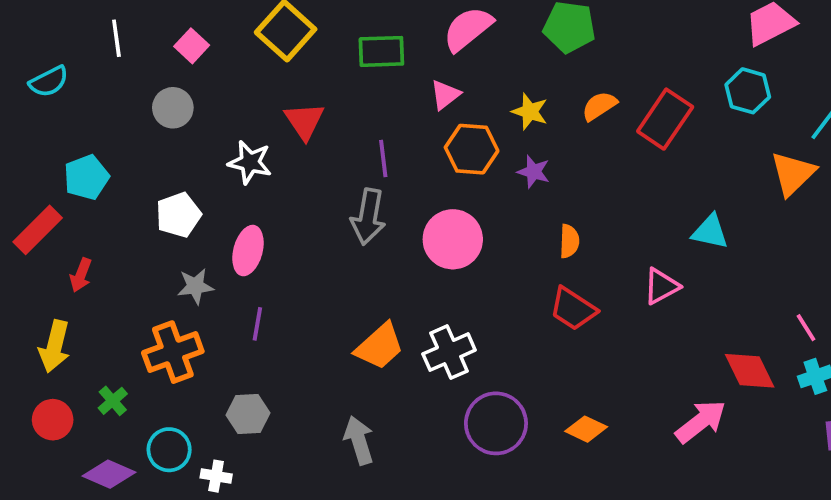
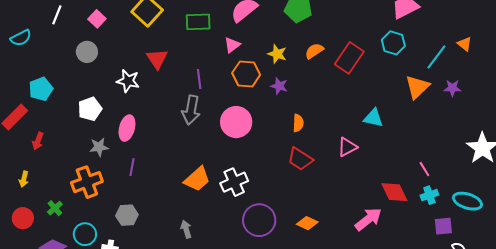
white line: (116, 38) -> (57, 15), turned 30
yellow arrow: (54, 346) -> (24, 179), size x0.6
gray arrow: (359, 440) -> (186, 229), size x0.7

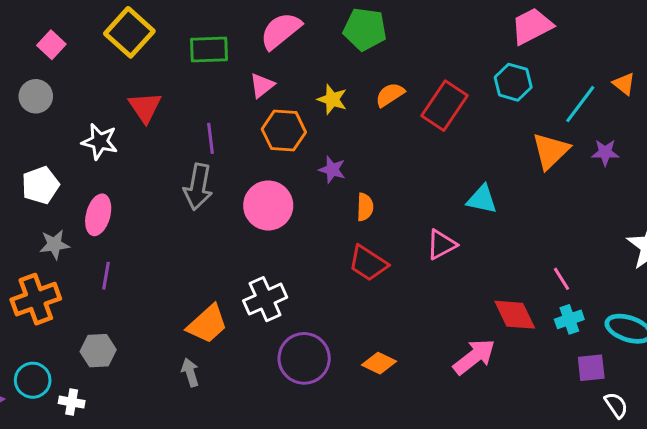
purple star: (279, 86) -> (332, 170), moved
orange trapezoid: (197, 179) -> (207, 324), moved

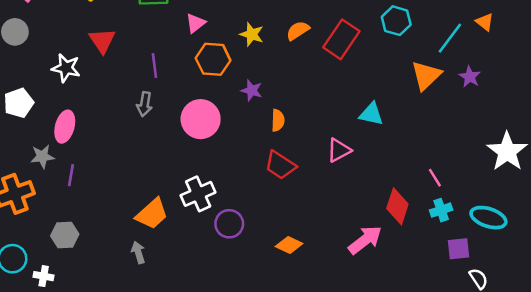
purple star: (605, 152) -> (470, 77), turned 30
gray arrow: (198, 187) -> (145, 104), size x0.7
gray star: (54, 244) -> (42, 156), moved
red diamond: (515, 315) -> (397, 206), turned 44
purple circle: (304, 358) -> (229, 224), moved, size x0.7

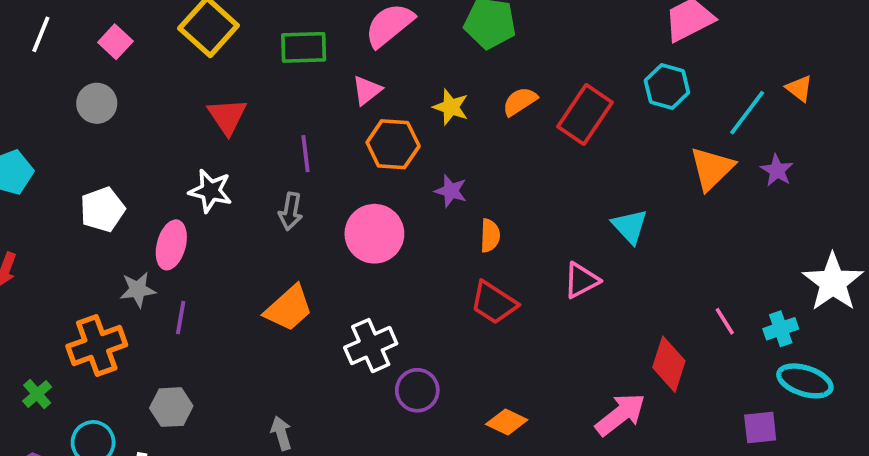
white star: (66, 68) -> (210, 191), moved
cyan triangle: (371, 114) -> (630, 226), turned 35
cyan cross: (441, 210) -> (781, 329), moved
orange trapezoid: (152, 214) -> (289, 308), moved

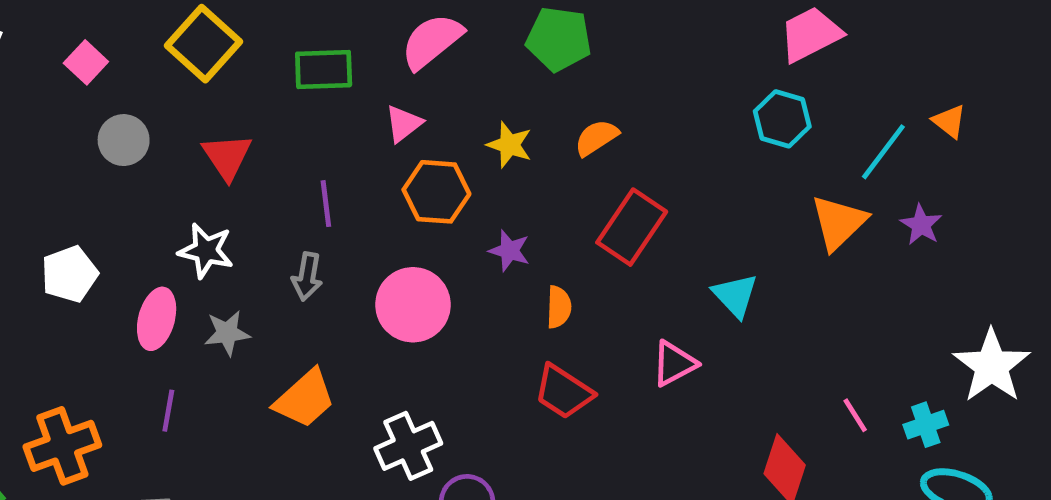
gray circle: (97, 103) -> (124, 140), moved
red rectangle: (585, 114) -> (632, 227), moved
gray star: (138, 290) -> (227, 333), moved

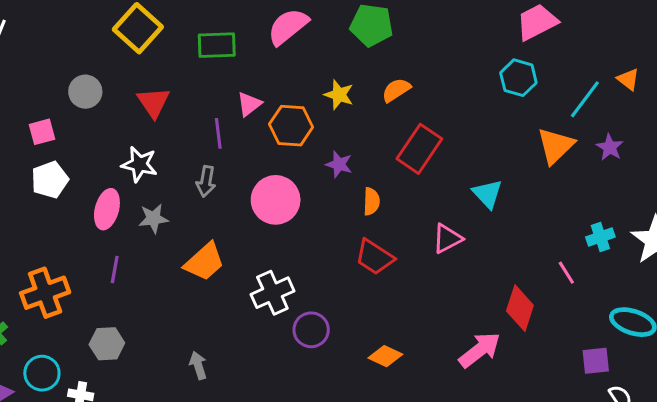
pink square: (86, 62) -> (42, 132), moved, turned 32
pink triangle: (404, 124) -> (249, 104), moved
cyan cross: (926, 425) -> (600, 237), moved

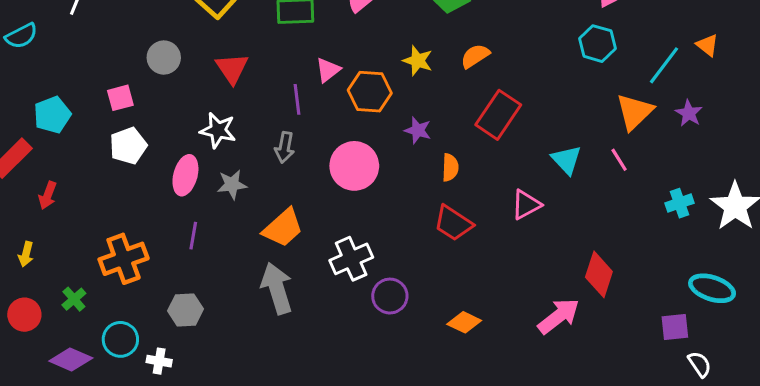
pink line: (566, 273) -> (619, 160), moved
gray arrow: (198, 365) -> (277, 288), moved, size x1.8

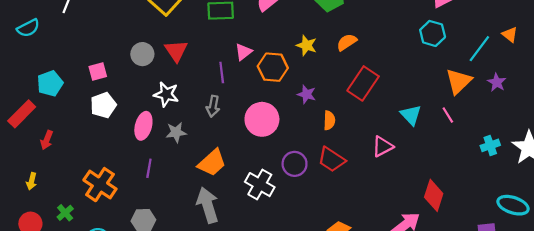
gray circle: (164, 58) -> (142, 54), moved
orange cross: (124, 259) -> (100, 185), turned -36
white cross: (351, 259) -> (260, 185), turned -36
purple circle: (390, 296) -> (295, 164), moved

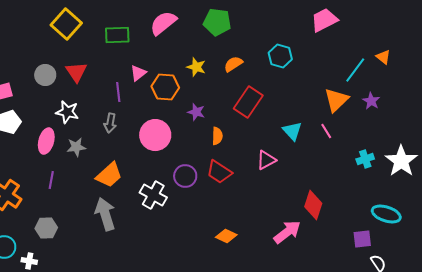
cyan hexagon: (433, 33) -> (280, 56), moved

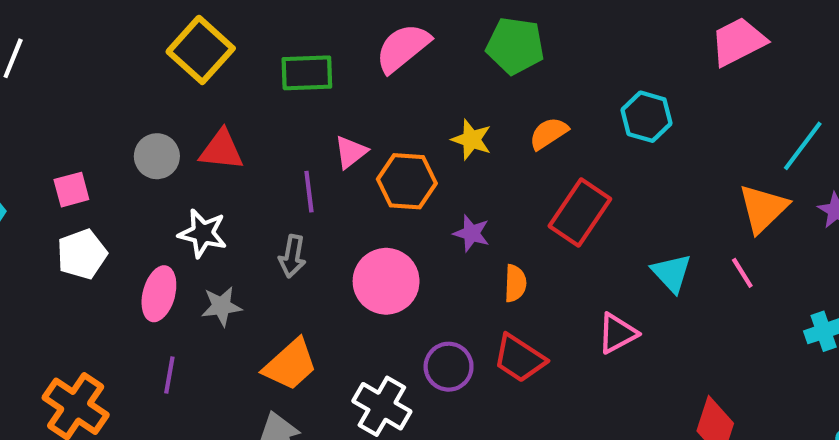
red triangle: (76, 72) -> (221, 150), turned -50

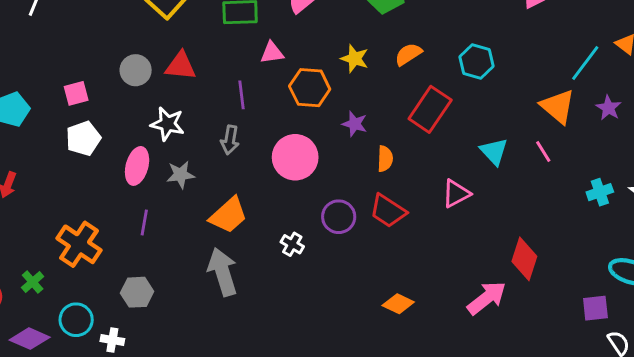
cyan hexagon: (646, 117) -> (476, 62), moved
pink triangle: (351, 152) -> (272, 53), moved, turned 30
orange triangle: (763, 208) -> (558, 106), turned -36
white cross: (382, 406) -> (292, 244), size x0.6

